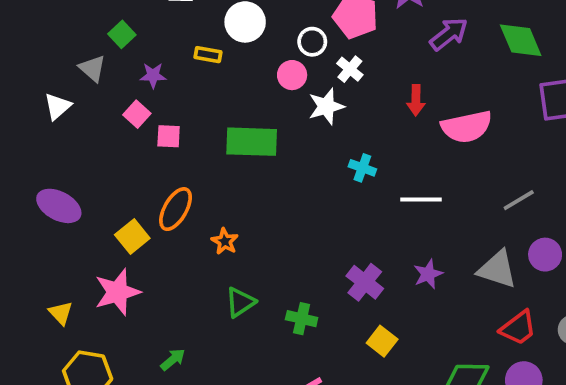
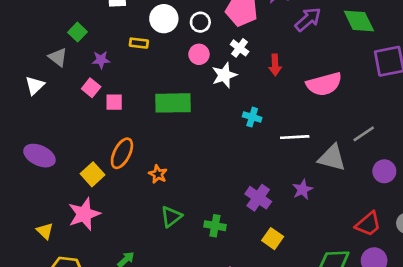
white circle: (312, 42) -> (200, 22), moved
red arrow: (416, 100) -> (275, 65), moved
gray triangle: (497, 269) -> (332, 158), moved

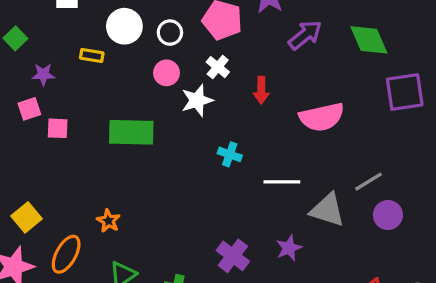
pink square: (91, 88) -> (29, 109), turned 30
orange ellipse: (122, 153) -> (66, 254), moved
purple circle: (384, 171) -> (388, 215), moved

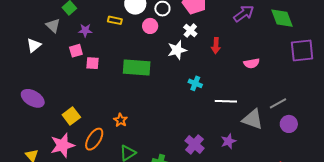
pink circle: (166, 73) -> (150, 26), moved
pink semicircle: (322, 117) -> (252, 63), size x0.6

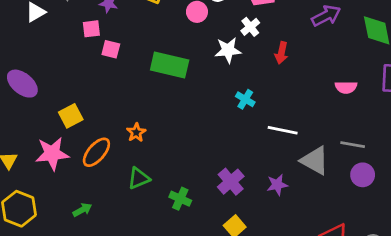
pink semicircle: (252, 63) -> (346, 87), moved
gray line: (278, 103) -> (353, 145), turned 30

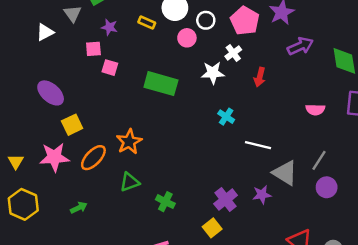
purple ellipse: (22, 84) -> (51, 93), moved
orange star: (136, 132) -> (129, 142), size x1.5
gray line: (353, 145) -> (319, 160), turned -70
purple cross: (231, 182) -> (226, 200), moved
purple star: (277, 185) -> (262, 195), moved

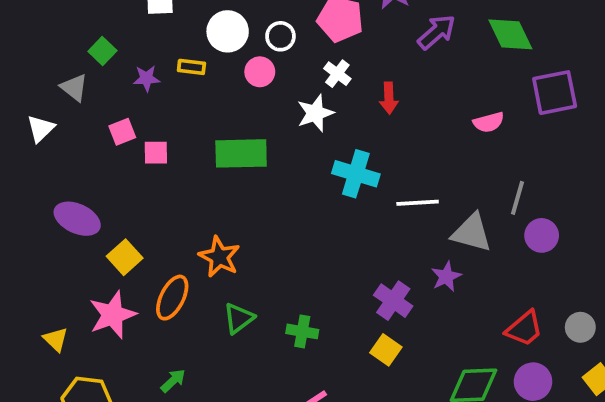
purple star: (109, 27) -> (146, 78), moved
cyan cross: (226, 117) -> (356, 174), size x1.6

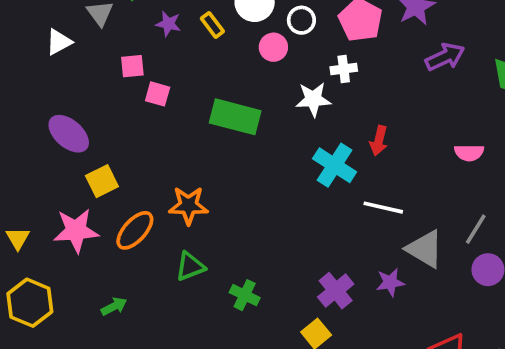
yellow rectangle: (191, 67) -> (212, 25), turned 30
white cross: (337, 74) -> (344, 69), turned 30
red arrow: (389, 98) -> (379, 141), moved
orange star: (219, 257) -> (188, 205), turned 30

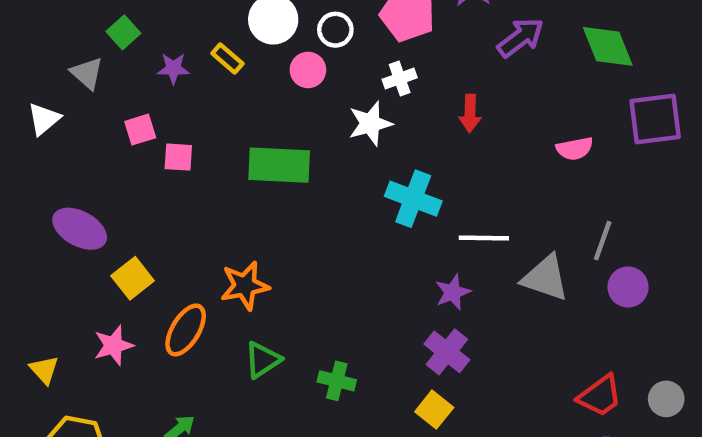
red arrow: (379, 141) -> (470, 113), moved
pink star: (76, 231) -> (114, 345), size x0.7
purple star: (390, 282) -> (453, 292), moved

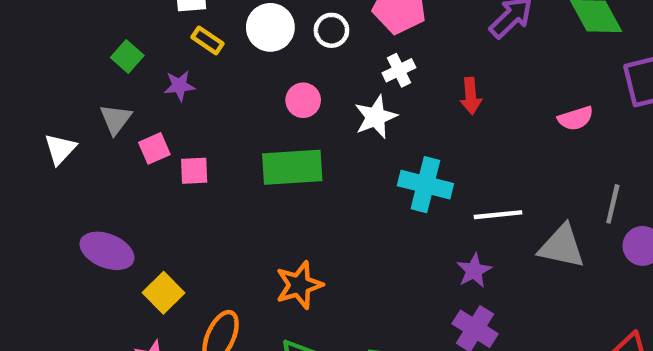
yellow rectangle: (227, 58) -> (208, 40), moved
pink circle: (308, 70) -> (303, 100), moved
gray triangle: (87, 73) -> (116, 119), moved, turned 32
orange star: (245, 286) -> (299, 285), moved

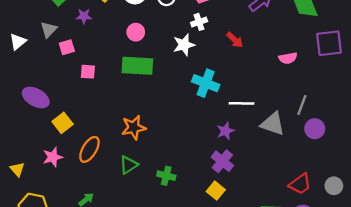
red arrow: (471, 96) -> (235, 40), turned -48
pink circle: (303, 100) -> (136, 32), moved
pink square: (194, 171) -> (88, 72), moved

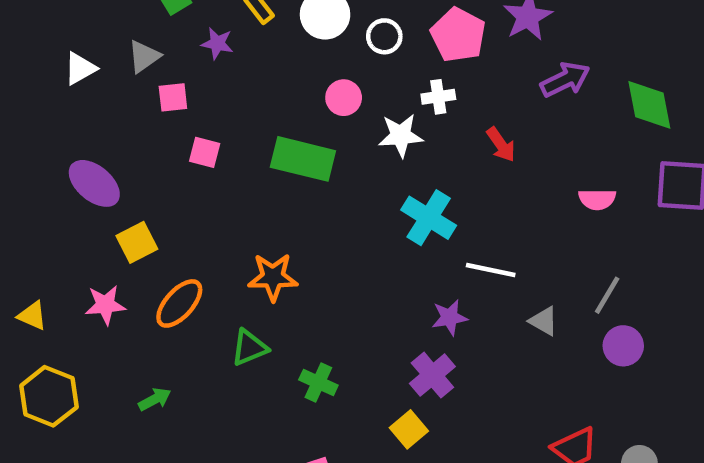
pink circle: (136, 32) -> (344, 98), moved
gray triangle: (273, 124) -> (544, 321), size x0.6
yellow triangle: (17, 169) -> (32, 316), turned -35

